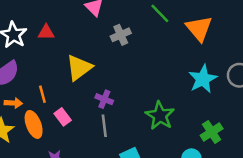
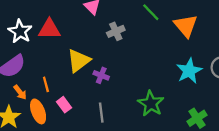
red triangle: (46, 32) -> (49, 29), size x1.5
purple cross: (104, 99) -> (101, 75), moved
orange arrow: (13, 103) -> (20, 92), turned 49

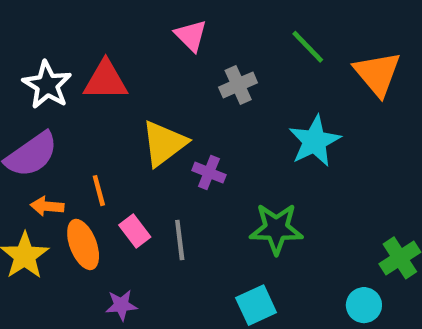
cyan star: (189, 71) -> (315, 141), moved
orange arrow: (20, 92) -> (47, 206), turned 133
green star: (151, 104) -> (276, 229), moved, turned -30
gray line: (101, 113) -> (180, 240), moved

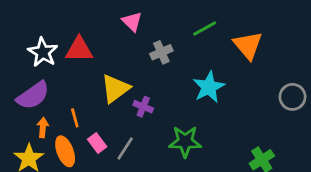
green line: (308, 47) -> (205, 29), turned -75
orange arrow: (47, 206) -> (43, 128), turned 90
gray line: (180, 240) -> (125, 149), turned 40

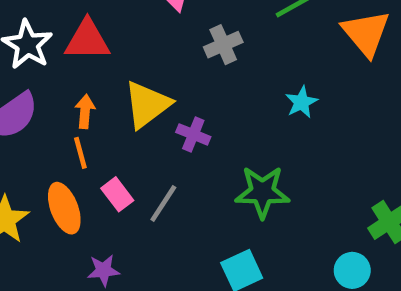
cyan star: (209, 87) -> (302, 102), size x0.6
orange arrow: (43, 128) -> (85, 111), moved

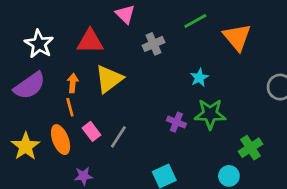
red triangle: (87, 40) -> (90, 41), moved
purple cross: (193, 134) -> (176, 122), moved
green star: (262, 192) -> (210, 114), moved

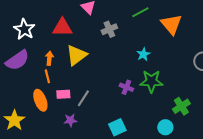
pink rectangle: (92, 131) -> (63, 94), turned -56
yellow star: (26, 146) -> (14, 120), moved
purple star: (83, 176) -> (70, 120), moved

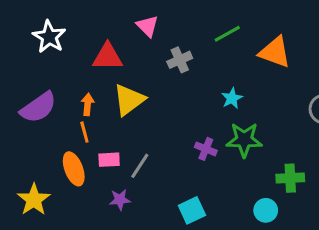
orange triangle: (171, 24) -> (275, 52), turned -30
white star: (24, 29) -> (49, 37), moved
green cross: (181, 106) -> (290, 178), turned 30

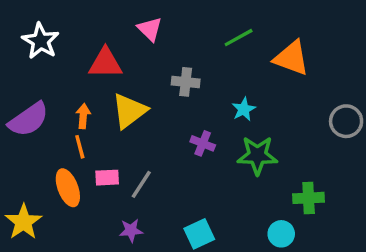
gray cross: (180, 60) -> (186, 82), moved, turned 30
purple cross: (206, 149) -> (203, 143), moved
purple star: (120, 200) -> (131, 230), moved

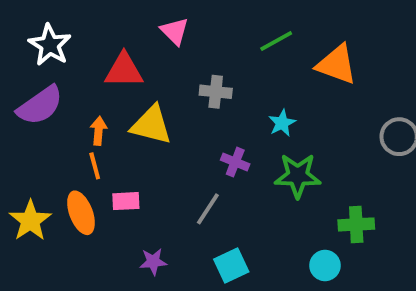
yellow triangle: (129, 111) -> (151, 125), turned 51
purple semicircle: (29, 119) -> (40, 105), moved
gray line: (141, 184) -> (208, 209), moved
yellow star: (23, 222) -> (30, 221), moved

